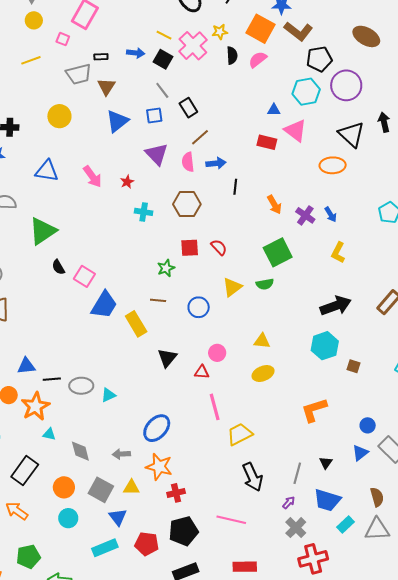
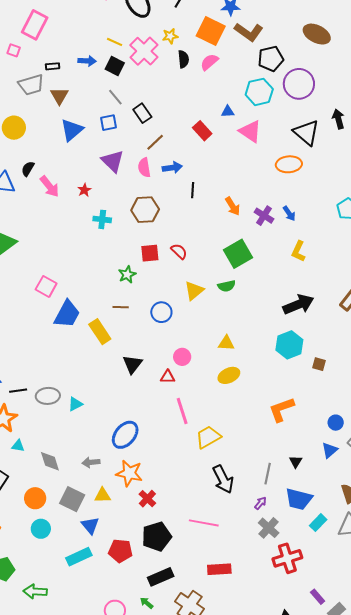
red rectangle: (267, 142) -> (202, 131), moved, turned 36
black semicircle: (58, 267) -> (28, 169), moved, turned 63
red cross: (176, 493) -> (147, 499), turned -30

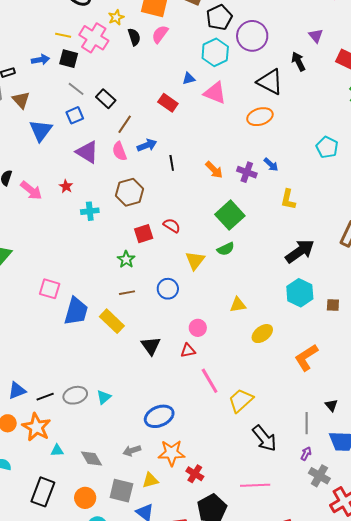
yellow ellipse: (229, 375) -> (262, 334), moved
blue ellipse: (125, 435) -> (159, 416), turned 40

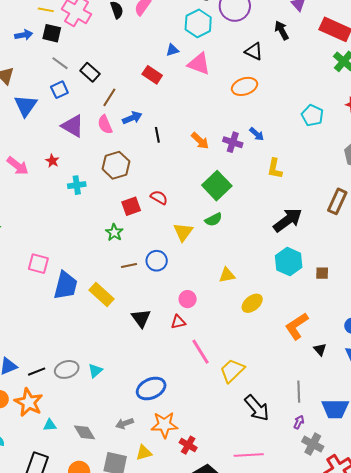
black triangle: (270, 82) -> (254, 51), size x0.7
brown line: (127, 293) -> (129, 265), moved
black triangle: (331, 405) -> (320, 349), moved

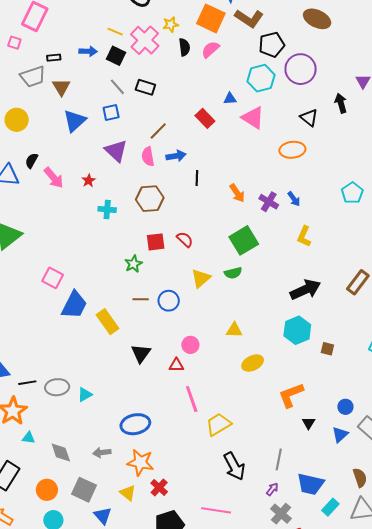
black rectangle: (90, 72) -> (145, 87), moved, turned -36
yellow triangle: (144, 453) -> (128, 493), moved, turned 42

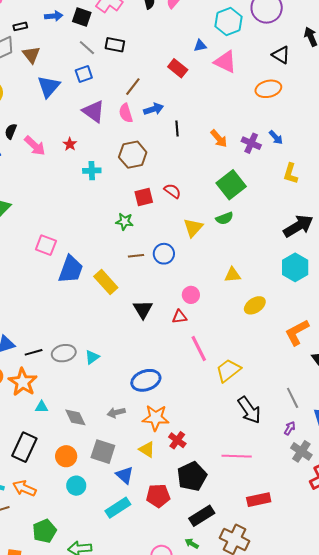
green star: (133, 264) -> (124, 221), turned -30
gray line: (279, 459) -> (293, 398), turned -30

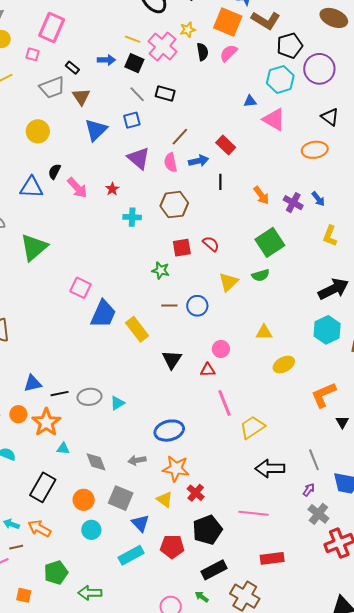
black rectangle: (20, 26) -> (72, 68), turned 48
red rectangle: (178, 68) -> (226, 145), moved
black arrow: (249, 410) -> (270, 468), turned 120

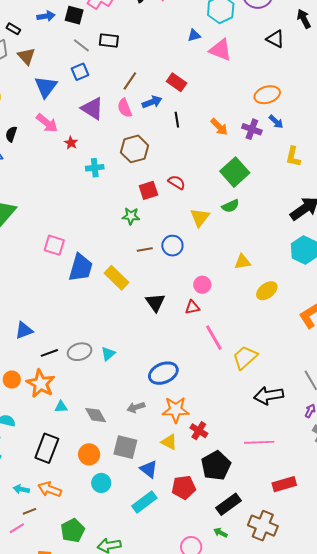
orange ellipse: (315, 150) -> (267, 95), moved
pink arrow: (77, 188) -> (47, 123), moved
blue triangle: (33, 383) -> (24, 330), moved

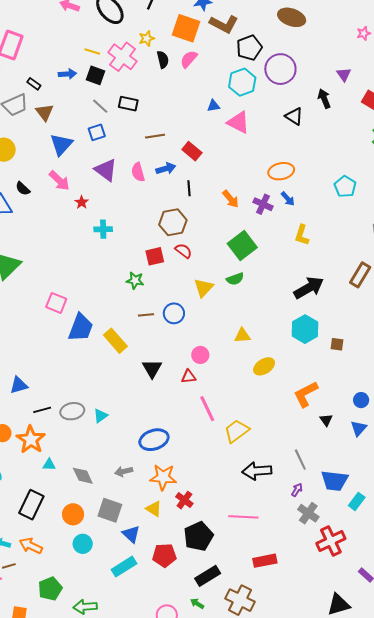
brown line: (130, 81) -> (155, 136), moved, turned 42
black semicircle: (11, 134) -> (23, 189), turned -70
brown hexagon: (134, 149) -> (173, 222), moved

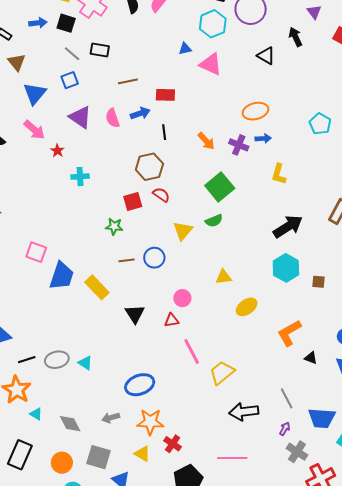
red rectangle: (192, 151) -> (165, 95), turned -36
blue arrow: (288, 199) -> (263, 138), turned -49
cyan triangle: (101, 416) -> (85, 363), turned -49
black triangle: (326, 420) -> (311, 358), turned -32
cyan triangle: (49, 465) -> (36, 414), turned 32

